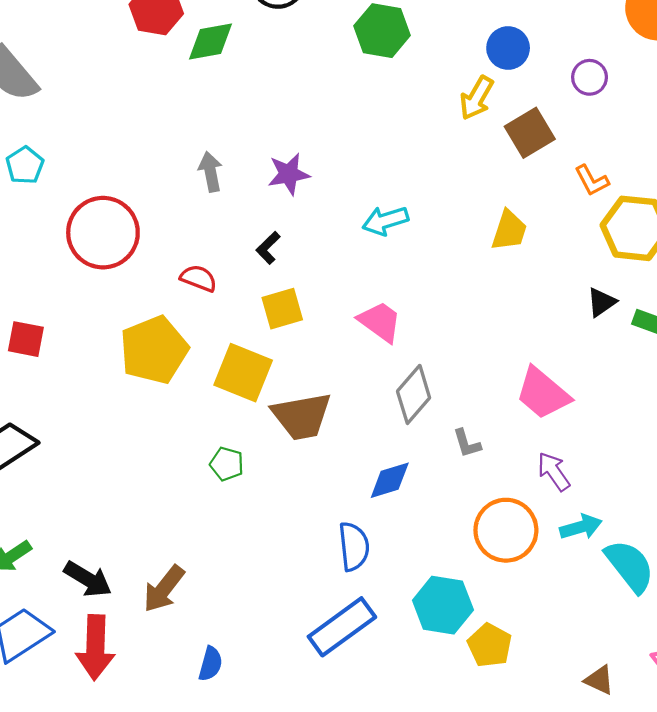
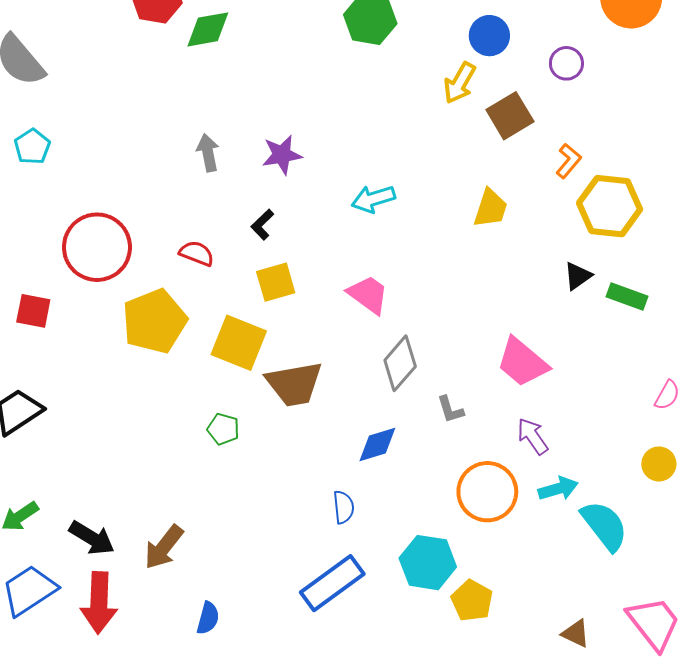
orange L-shape: (592, 180) -> (569, 161), turned -112
red circle: (103, 233) -> (97, 247), moved
blue semicircle: (354, 546) -> (344, 507), size x0.7

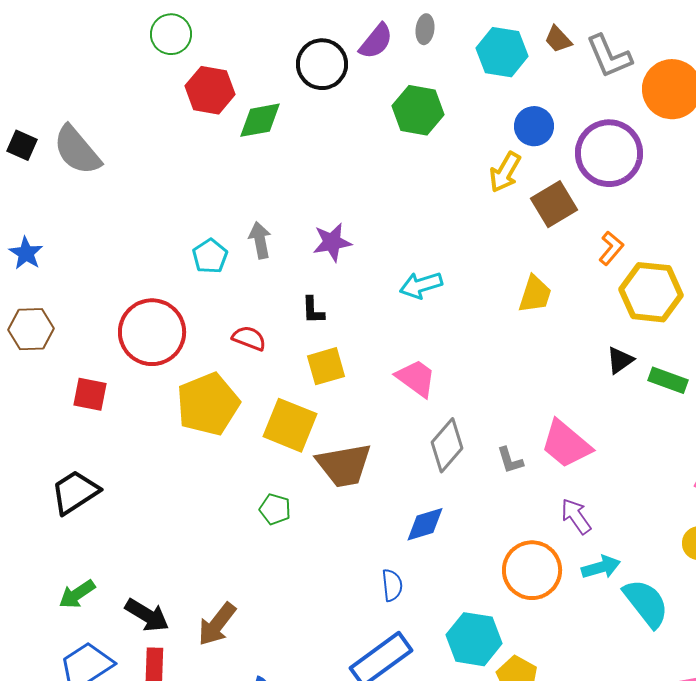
purple circle: (566, 63) -> (609, 153), size x2.0
cyan pentagon: (32, 147) -> (210, 256), moved
black L-shape: (262, 225) -> (313, 310), turned -48
gray L-shape: (450, 410) -> (510, 460), moved

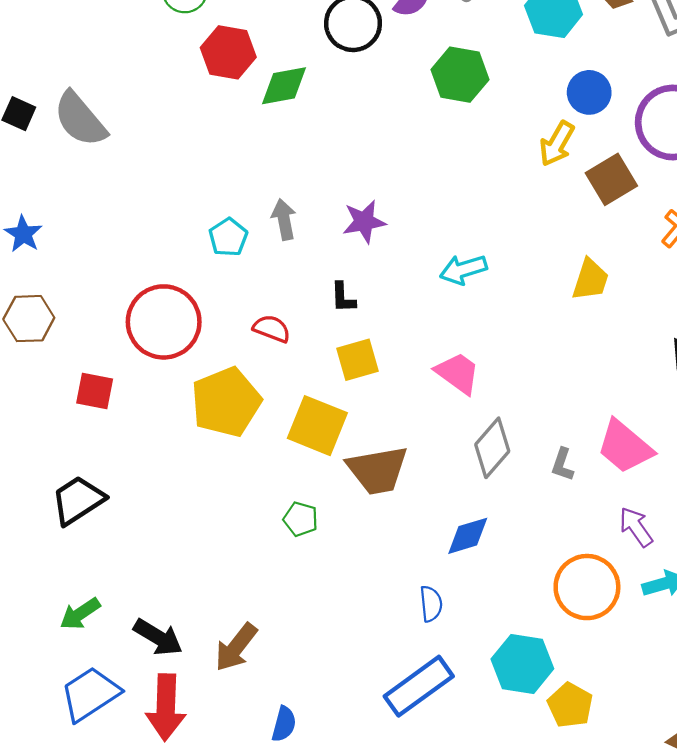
gray L-shape: (510, 460) -> (562, 465), turned 36

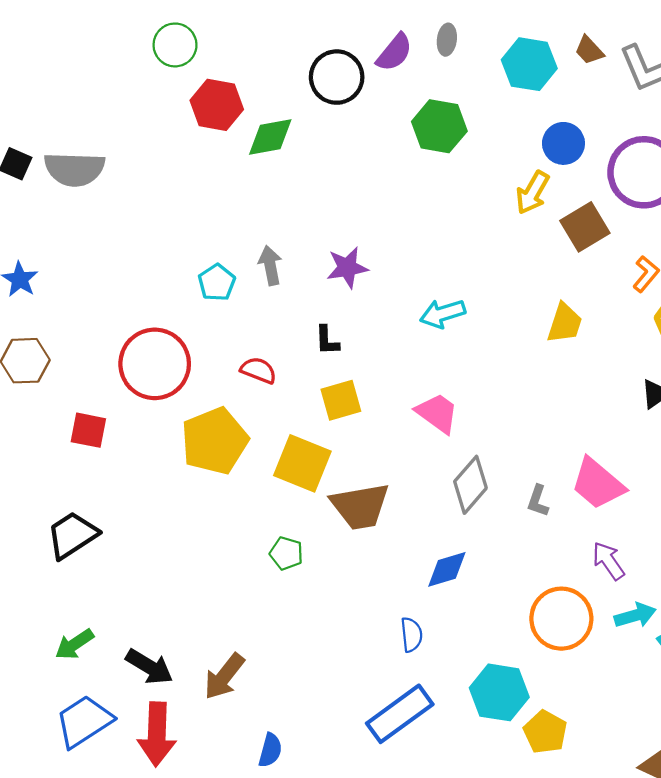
gray semicircle: (80, 119) -> (74, 169), turned -48

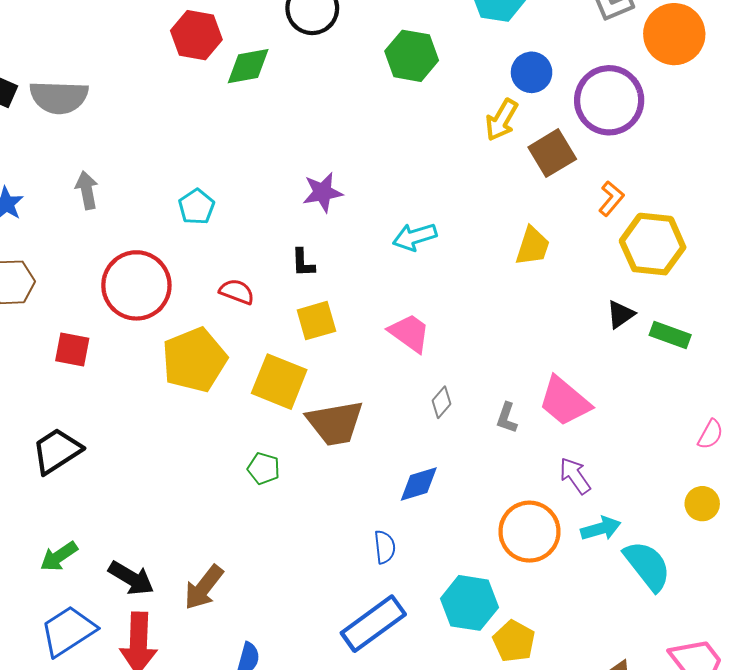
gray arrow: (270, 265) -> (87, 190), moved
gray diamond: (470, 485) -> (442, 402), size x0.6

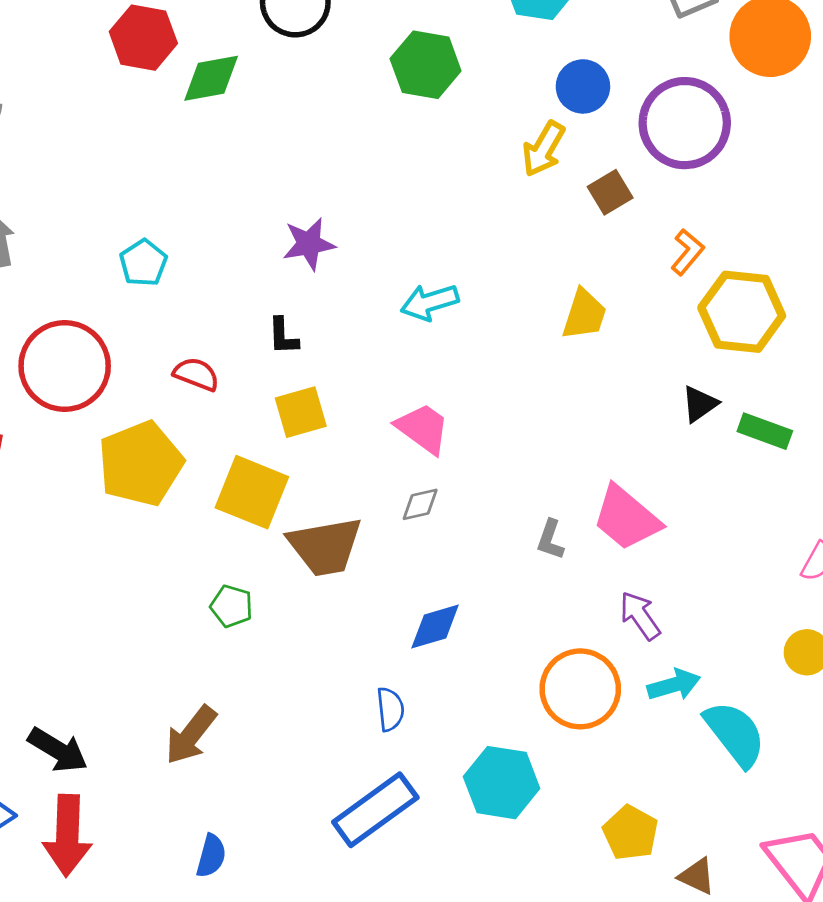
brown square: (552, 153) -> (610, 192), size x0.7
gray diamond: (442, 402) -> (420, 504), moved, turned 36
brown arrow: (204, 587) -> (191, 735), moved
yellow pentagon: (514, 641) -> (630, 833), moved

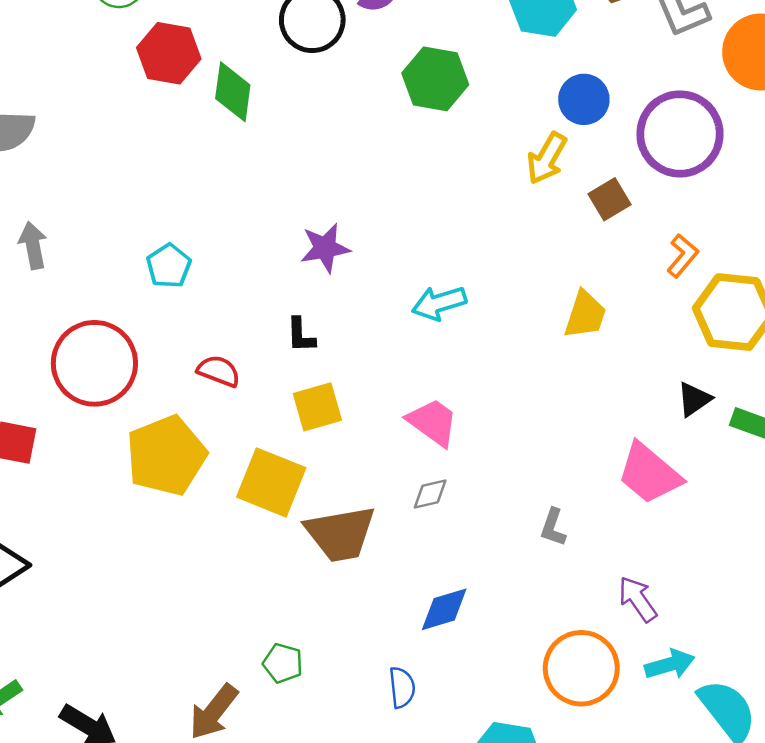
green diamond: (211, 78) -> (233, 92), turned -72
pink trapezoid: (626, 518) -> (649, 473), moved
green pentagon: (232, 606) -> (283, 663), moved

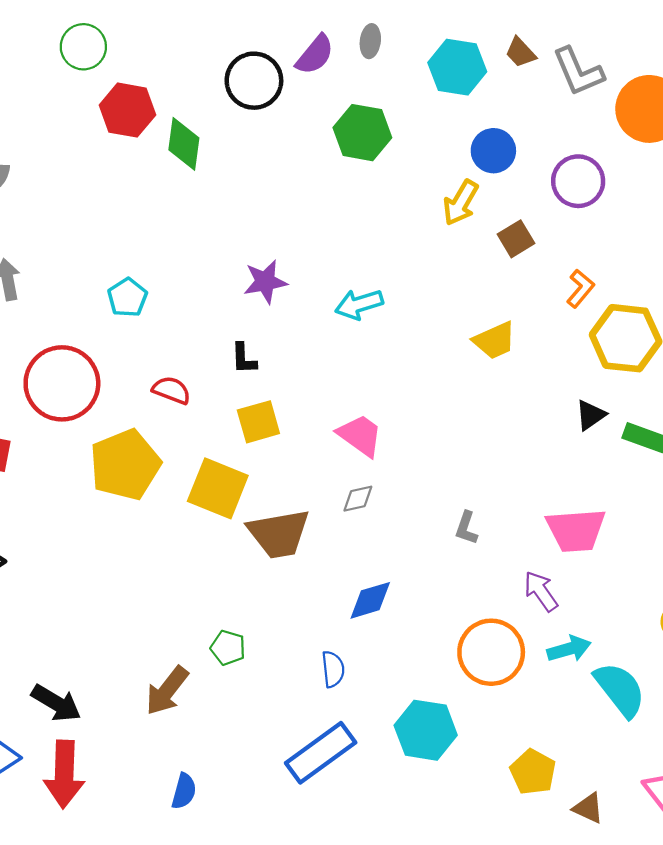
purple circle: (680, 134) -> (578, 181), size x0.7
cyan arrow: (439, 303) -> (359, 304), moved
yellow trapezoid: (585, 315) -> (495, 340), turned 48
pink trapezoid: (649, 473) -> (576, 530), moved, turned -44

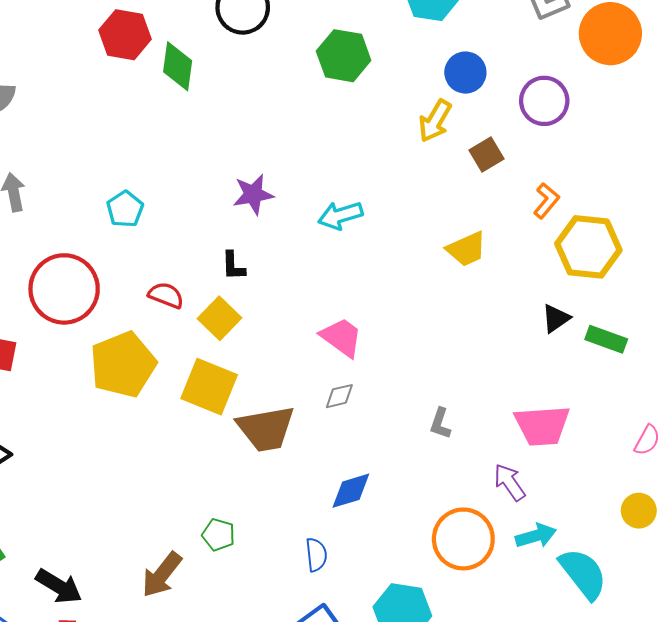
yellow square: (258, 422) -> (220, 318), moved, turned -30

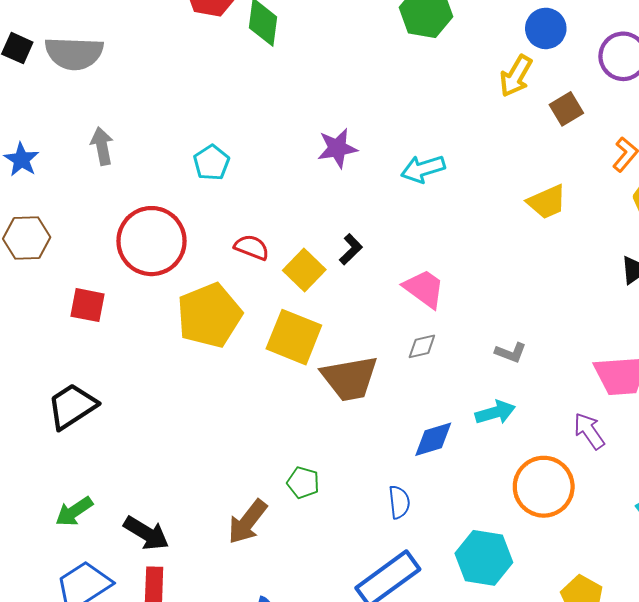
black L-shape: (233, 266) -> (351, 249), moved, turned -132
gray L-shape: (440, 423) -> (511, 353), moved, turned -88
cyan arrow: (536, 536) -> (495, 412), moved

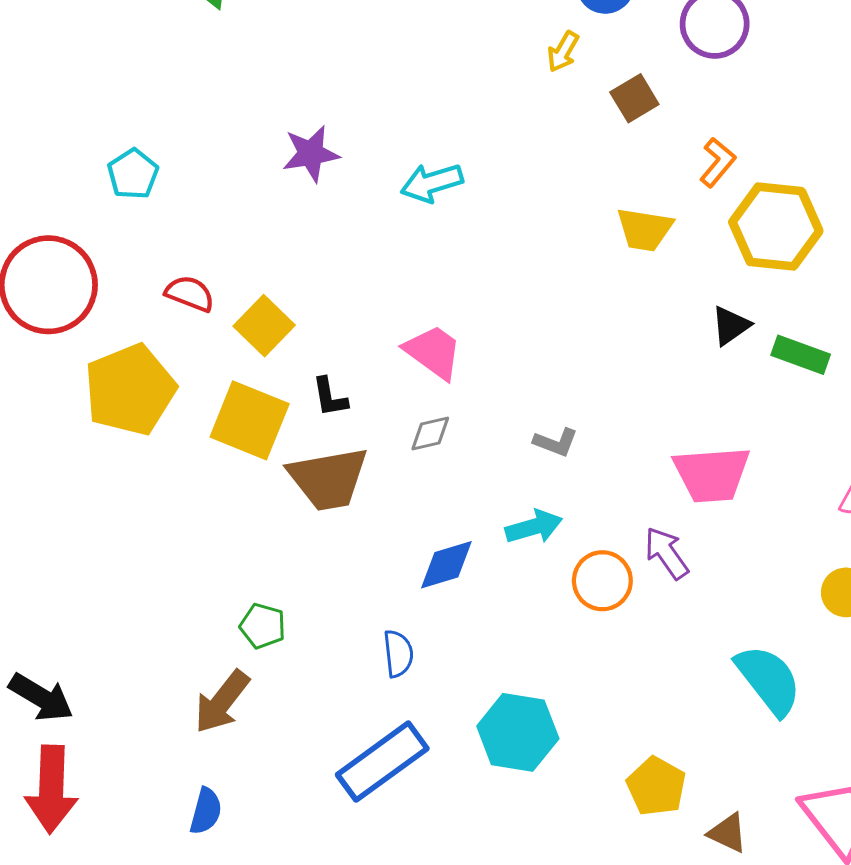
yellow arrow: (516, 76) -> (563, 52), size x0.7
yellow trapezoid: (547, 202) -> (645, 229), moved, turned 33
black L-shape: (351, 249) -> (330, 397), moved, turned 124
orange circle: (544, 487) -> (602, 581), moved, size x0.7
brown arrow: (247, 522) -> (222, 702), moved

